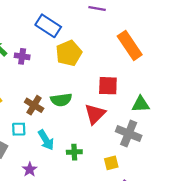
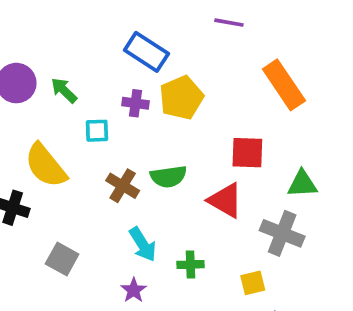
purple cross: (22, 56) -> (135, 103), moved
red triangle: (95, 114) -> (225, 200), turned -45
cyan square: (19, 129) -> (97, 131), moved
purple star: (30, 169) -> (134, 290), moved

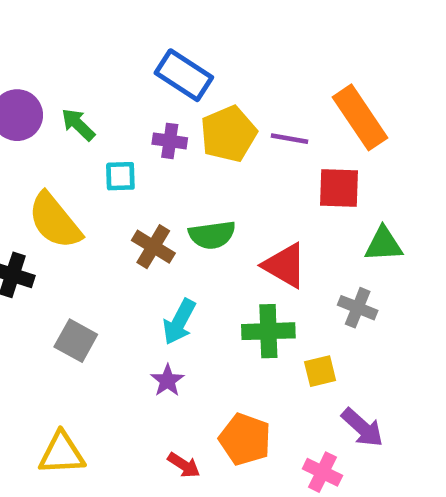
purple line: (229, 23) -> (290, 139), moved
red square: (247, 153) -> (339, 188), moved
gray cross: (282, 233) -> (358, 308), size x0.7
cyan arrow: (143, 244) -> (179, 322), turned 60
green cross: (190, 265) -> (268, 331), moved, size x1.5

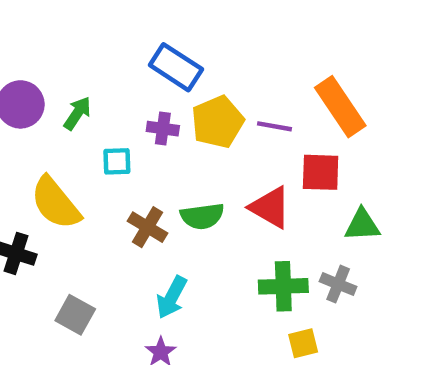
green arrow: (78, 124) -> (77, 113), turned 80
red triangle: (285, 265) -> (270, 207), moved
green cross: (268, 331) -> (283, 286), moved

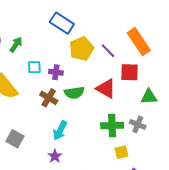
purple line: (275, 126) -> (108, 51), turned 35
purple cross: (163, 129) -> (56, 72), moved

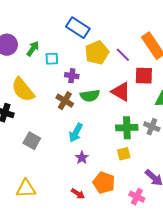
cyan square: (34, 67) -> (52, 59), moved
yellow square: (121, 152) -> (124, 154), moved
purple star: (55, 156) -> (82, 158), moved

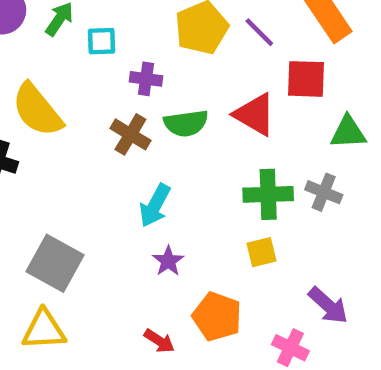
gray square: (32, 141) -> (55, 263), moved, size x1.4

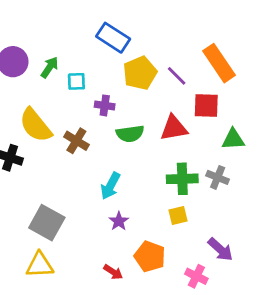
red triangle: (255, 114) -> (174, 128), turned -40
brown cross: (130, 134) -> (76, 141), moved

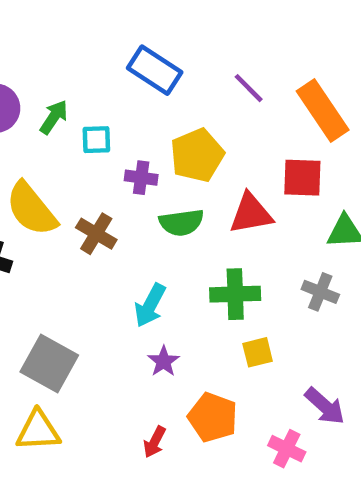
yellow pentagon: (140, 73) -> (197, 155), moved
purple line: (177, 76) -> (249, 88), moved
green cross: (182, 179) -> (235, 294), moved
red arrow: (113, 272) -> (155, 442), turned 84

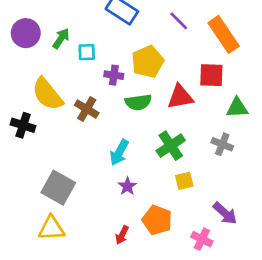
green cross: (235, 294) -> (171, 146), turned -32

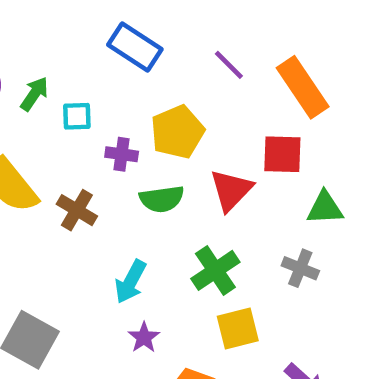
red triangle: (180, 97) -> (231, 190), turned -36
yellow square: (184, 181) -> (238, 329), size x1.4

